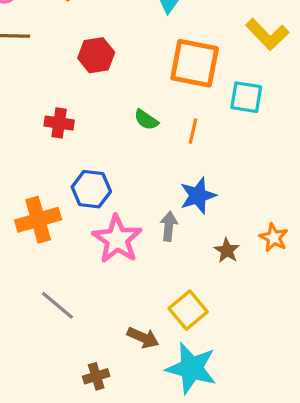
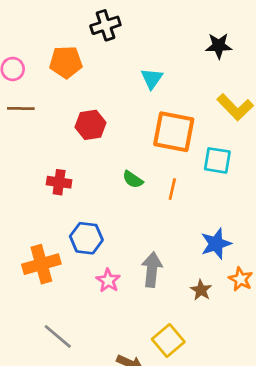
blue star: (198, 196) -> (216, 244), moved
gray arrow: (169, 226) -> (152, 270), size x1.4
pink star: (117, 239) -> (108, 280), size x0.6

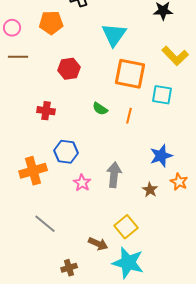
cyan triangle: (152, 79) -> (114, 35), size x1.5

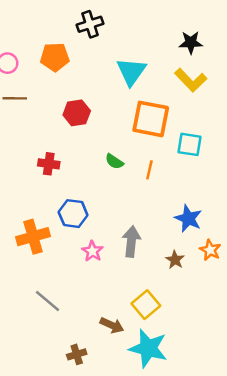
yellow L-shape: (175, 56) -> (191, 80), moved
blue star: (161, 156) -> (188, 218), turned -30

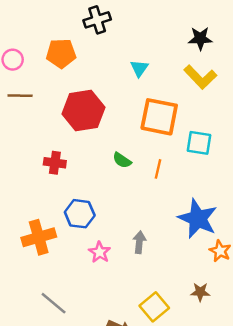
cyan triangle: (131, 72) -> (139, 68), size x0.6
red hexagon: (77, 113) -> (83, 111), size x1.5
blue star: (188, 218) -> (198, 219), size x1.4
gray arrow: (131, 242) -> (139, 242), size x0.7
brown star: (175, 260) -> (200, 292), moved, turned -30

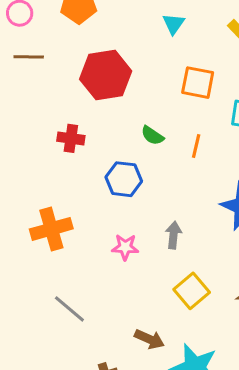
orange square: (159, 117) -> (198, 83), size x0.7
blue hexagon: (80, 214) -> (124, 179), moved
pink star: (100, 252) -> (125, 247), turned -30
yellow square: (154, 307) -> (192, 291), moved

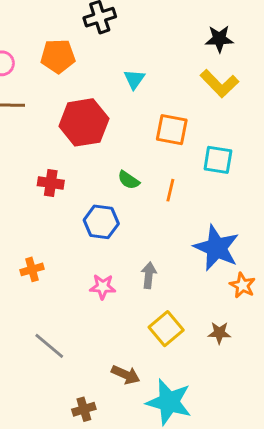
cyan triangle: (174, 24) -> (134, 79), moved
orange cross: (51, 229) -> (32, 269), size x0.6

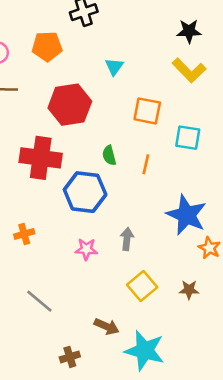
green semicircle: (129, 180) -> (109, 155), turned 42
red cross: (51, 183) -> (41, 158), size x1.8
blue hexagon: (101, 222) -> (85, 192), size x1.4

